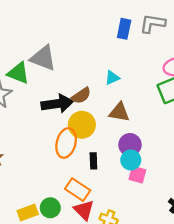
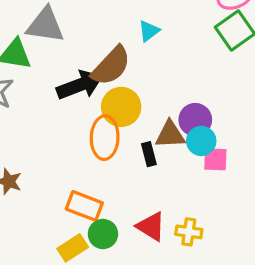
brown semicircle: (81, 96) -> (111, 66), size x1.5
brown triangle: (119, 112) -> (170, 135), moved
orange rectangle: (78, 190) -> (84, 206), moved

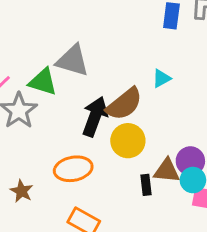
black arrow: (80, 85) -> (95, 117), turned -57
orange ellipse: (105, 138) -> (73, 169), moved, turned 69

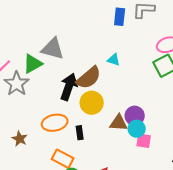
cyan triangle: (161, 78) -> (114, 60), turned 48
green triangle: (43, 82) -> (33, 64), turned -45
black rectangle: (146, 185) -> (80, 133), moved

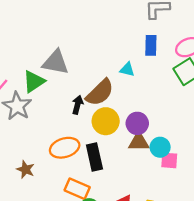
blue rectangle: (120, 17) -> (151, 45), moved
black arrow: (69, 87) -> (78, 105), size x0.6
purple circle: (135, 116) -> (137, 123), moved
black rectangle: (80, 133) -> (94, 157), size x1.6

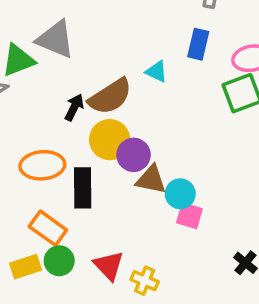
purple circle: (137, 123) -> (134, 155), moved

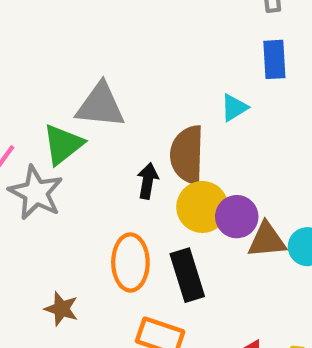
cyan triangle: (157, 72) -> (234, 108), turned -40
brown semicircle: (110, 97) -> (187, 155), turned 141
orange ellipse: (42, 165) -> (130, 262), turned -69

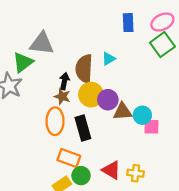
cyan triangle: (234, 108) -> (109, 59), moved
brown star: (61, 309) -> (62, 97), moved

